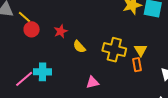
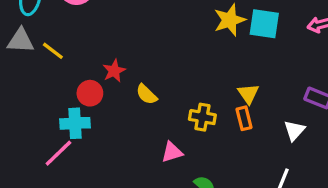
red circle: (32, 29) -> (90, 93), moved
yellow cross: (114, 50) -> (202, 117), moved, size x0.7
cyan cross: (43, 72) -> (75, 123), moved

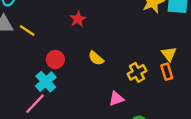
red star: (114, 71) -> (78, 19), moved
yellow cross: (202, 117) -> (137, 72), turned -36
cyan cross: (75, 123) -> (46, 82), turned -36

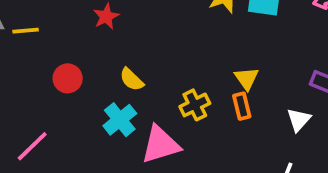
yellow line: (27, 30) -> (26, 31), turned -42
cyan cross: (46, 82) -> (120, 120), moved
pink triangle: (116, 99) -> (160, 145), size x1.6

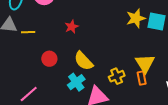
yellow triangle: (247, 78) -> (145, 63), size x1.5
yellow semicircle: (132, 79) -> (84, 61), size x1.5

